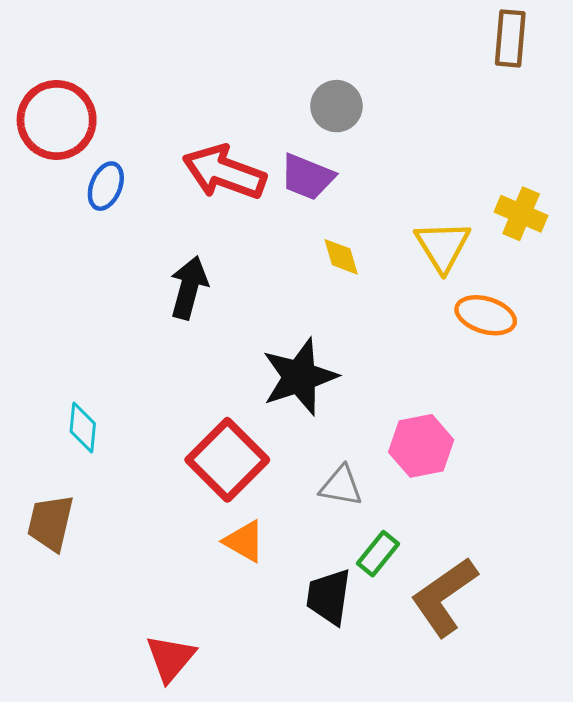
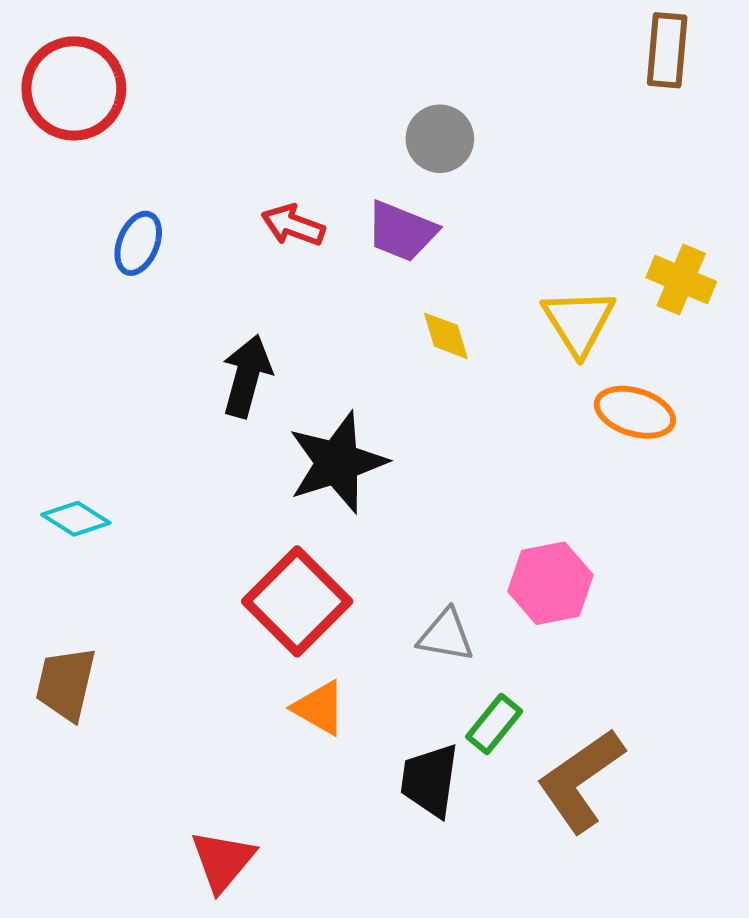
red circle: (57, 120) -> (74, 88), moved
red arrow: (224, 172) -> (293, 225), size x0.6
black star: (300, 377) -> (337, 463), moved
cyan diamond: (83, 428) -> (76, 519), moved, turned -63

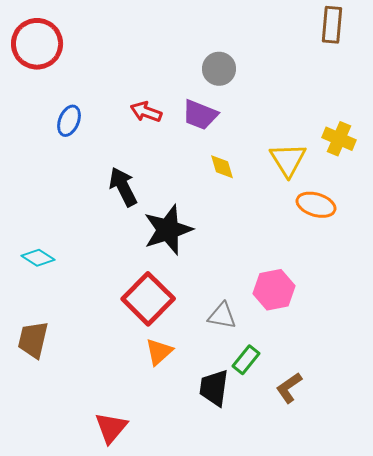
black arrow: (247, 376) -> (123, 187), turned -42
orange triangle: (319, 708) -> (159, 352), turned 48
brown L-shape: (581, 780) -> (289, 388), size x0.6

